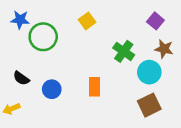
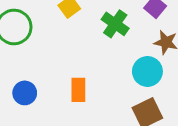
green cross: (124, 51) -> (115, 24), moved

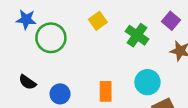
cyan circle: (147, 71) -> (147, 82), moved

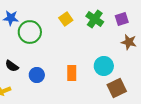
purple square: (171, 21) -> (122, 19), turned 32
green cross: (137, 35) -> (95, 19), moved

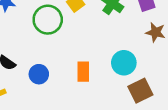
green circle: (30, 32) -> (48, 20), moved

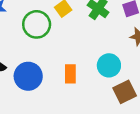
blue circle: (39, 74) -> (28, 76), size x1.5

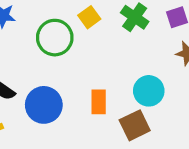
brown square: (125, 92) -> (135, 125), moved

